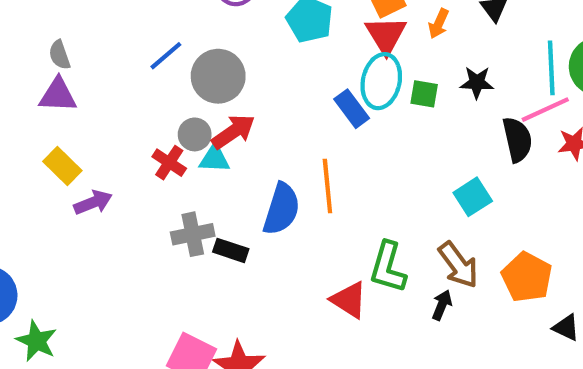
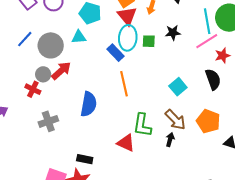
black semicircle: (517, 140) -> (213, 79), moved
cyan triangle: (214, 159) -> (79, 37), moved
orange line: (327, 186) -> (124, 84), moved
black rectangle: (231, 250) -> (85, 159), moved

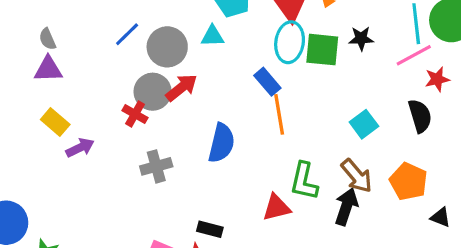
green square: (149, 41) -> (322, 50), size x1.6
blue rectangle: (116, 53) -> (267, 82), moved
gray circle: (43, 74) -> (153, 92), size x1.5
black arrow: (170, 140) -> (346, 207), size x1.6
red triangle: (126, 143) -> (277, 208), turned -42

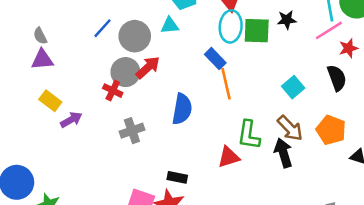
black arrow: (346, 207) -> (283, 153), turned -32

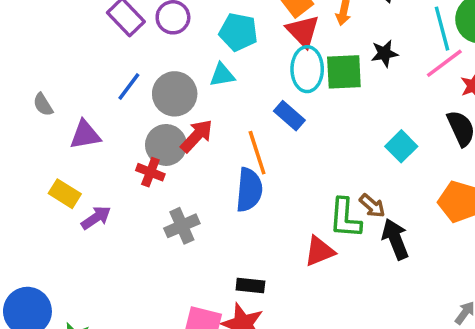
purple triangle: (42, 60) -> (85, 135), moved
orange line: (226, 84) -> (257, 153), moved
brown arrow: (290, 128) -> (372, 206), moved, size x0.7

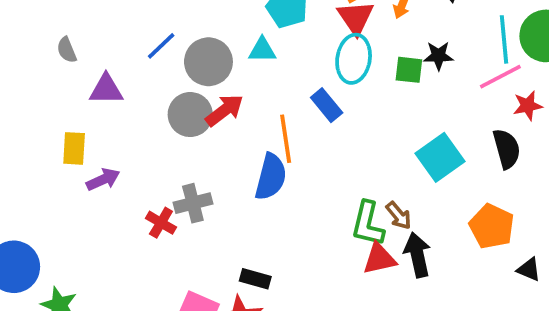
green square: (344, 72) -> (409, 70), moved, size x0.7
cyan square: (401, 146) -> (440, 157), size x1.4
red cross: (150, 172) -> (161, 223), moved
yellow rectangle: (65, 194) -> (74, 148), turned 52
red triangle: (320, 251) -> (379, 259), moved

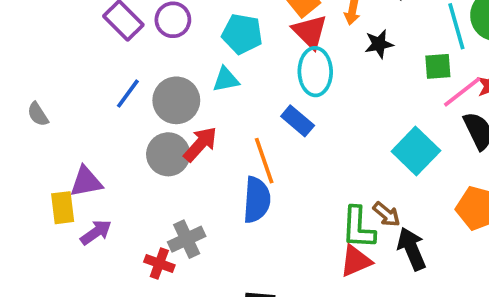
black star: (438, 56) -> (379, 44), moved
green square: (409, 70) -> (438, 66), moved
pink line: (500, 77) -> (462, 92), moved
purple triangle: (106, 90) -> (86, 182), moved
red triangle: (379, 259) -> (356, 261), moved

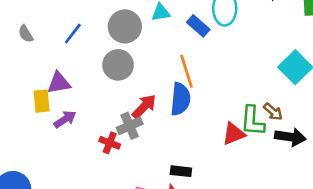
blue line: (128, 94) -> (73, 34), moved
blue rectangle: (298, 121) -> (198, 26), moved
red arrow: (200, 144) -> (144, 107), moved
black arrow: (412, 249) -> (290, 137), turned 120
red triangle: (356, 261) -> (234, 134), moved

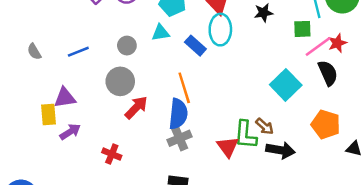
gray circle: (125, 26) -> (127, 46), size x0.6
blue line: (73, 34) -> (78, 52), turned 30
red arrow: (144, 107) -> (136, 107), moved
gray cross: (130, 126) -> (180, 138), moved
red triangle: (234, 134) -> (228, 147), turned -45

